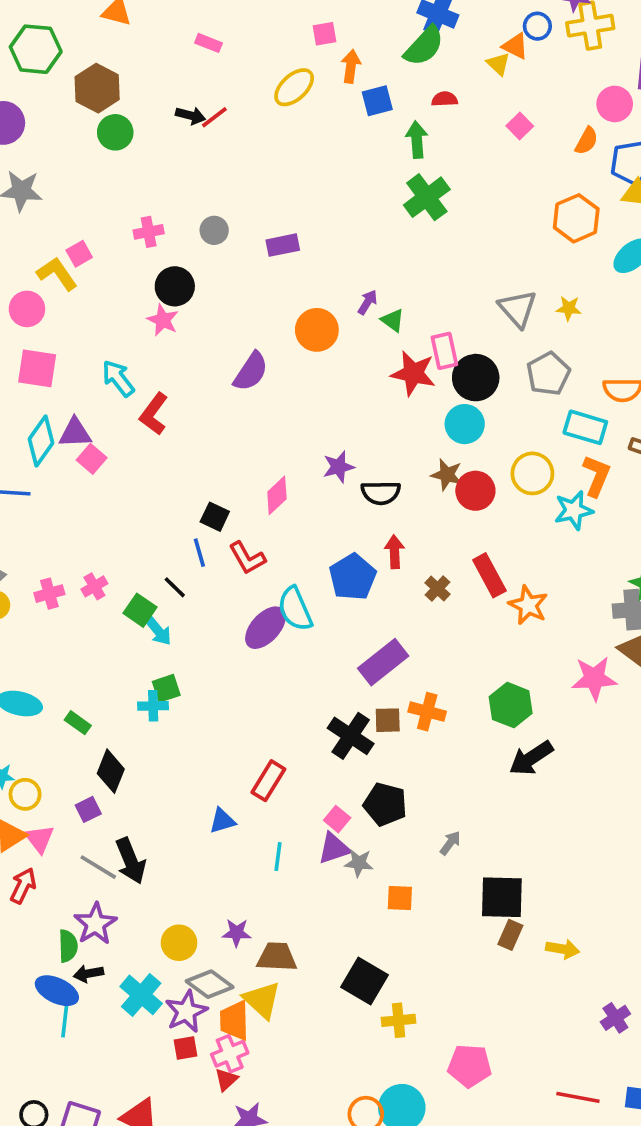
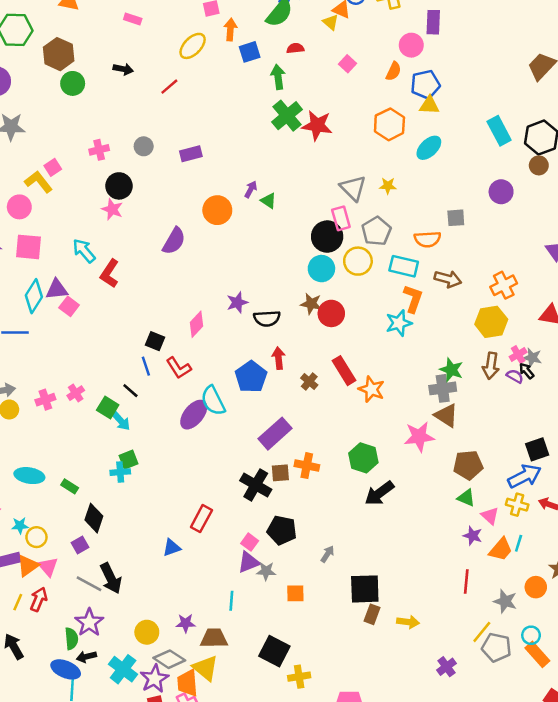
red line: (214, 117) -> (169, 87), moved
pink rectangle: (444, 351) -> (341, 218), moved
red star: (413, 373) -> (317, 125), moved
yellow circle: (532, 473) -> (358, 261), moved
cyan line: (278, 857) -> (231, 601), moved

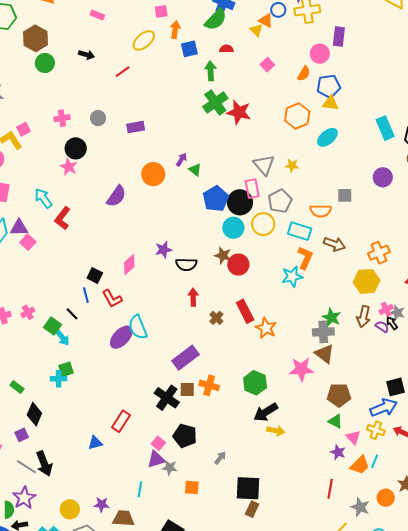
blue pentagon: (251, 377) -> (216, 199), moved
yellow arrow: (408, 622) -> (276, 431), moved

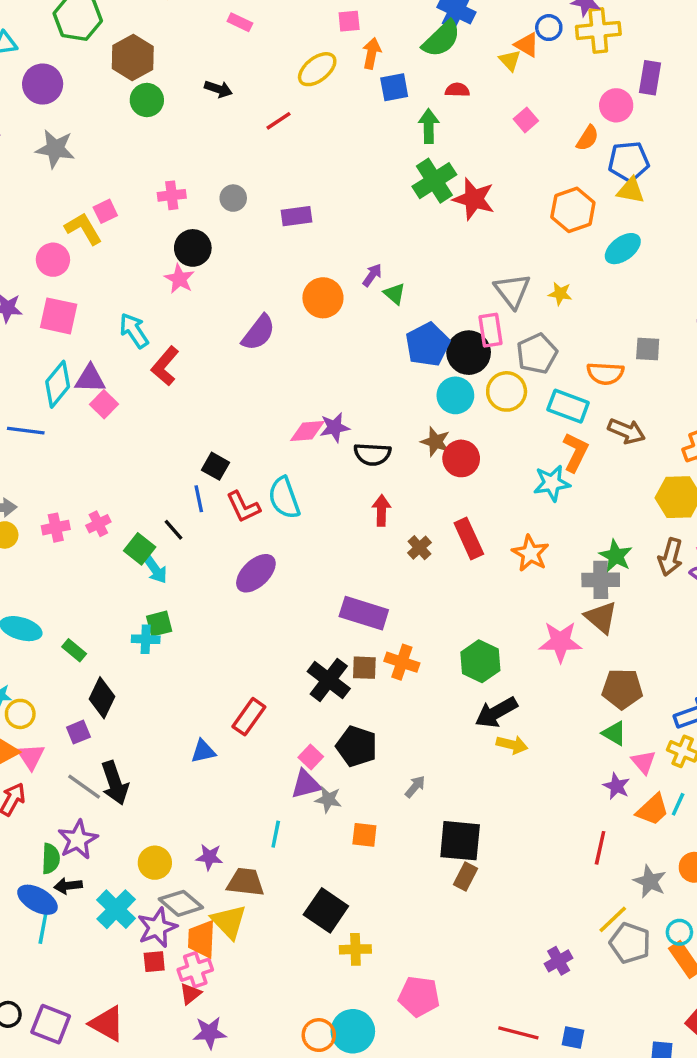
pink diamond: (129, 265) -> (307, 431), moved, turned 35
cyan semicircle: (138, 327) -> (284, 498), moved
orange star: (266, 328) -> (530, 553), moved
purple rectangle: (186, 358) -> (364, 613), turned 52

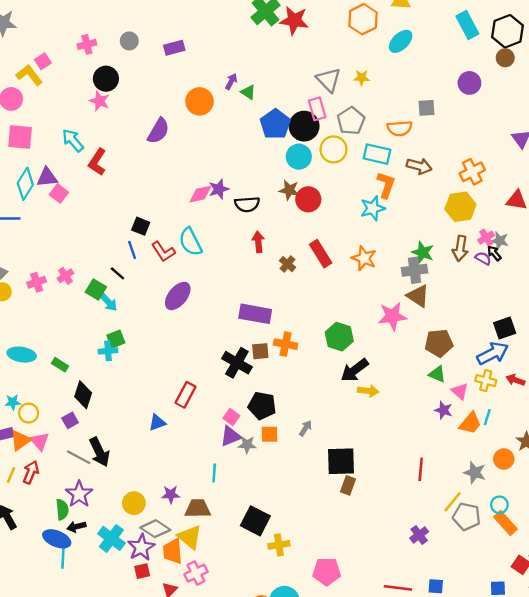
orange square: (364, 835) -> (270, 434), moved
red line: (600, 848) -> (421, 469), moved
pink cross: (195, 970) -> (196, 573), moved

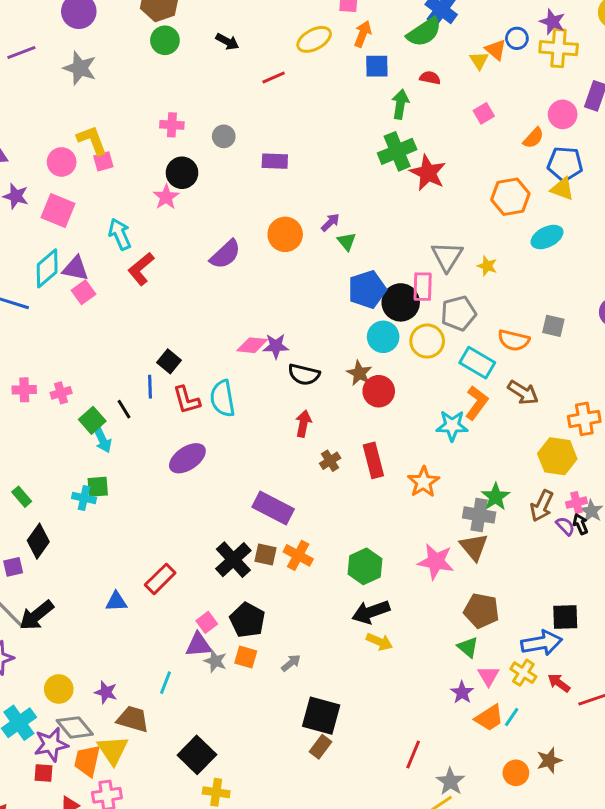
pink square: (43, 61) -> (103, 161), moved
black arrow: (99, 452) -> (37, 615), turned 60
gray star: (475, 473) -> (450, 781), moved

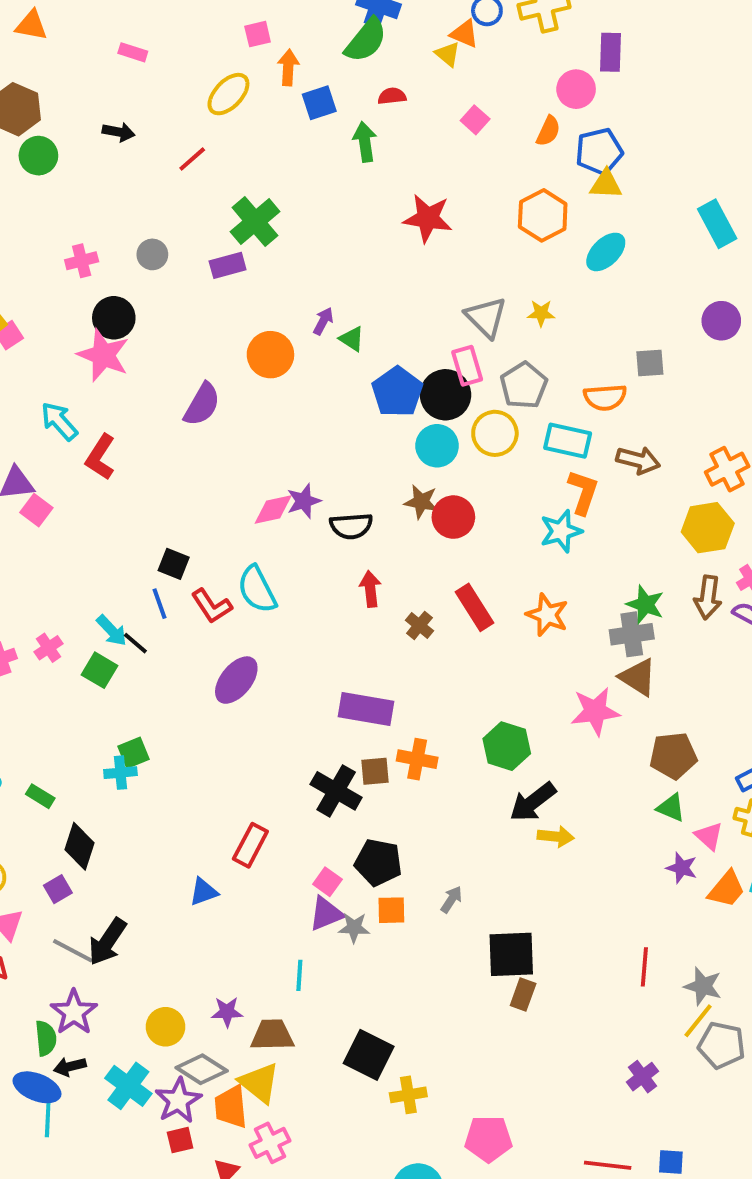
green cross: (397, 151) -> (255, 222), moved
pink star: (166, 197) -> (103, 355), size x1.5
cyan arrow: (102, 440) -> (112, 631), moved

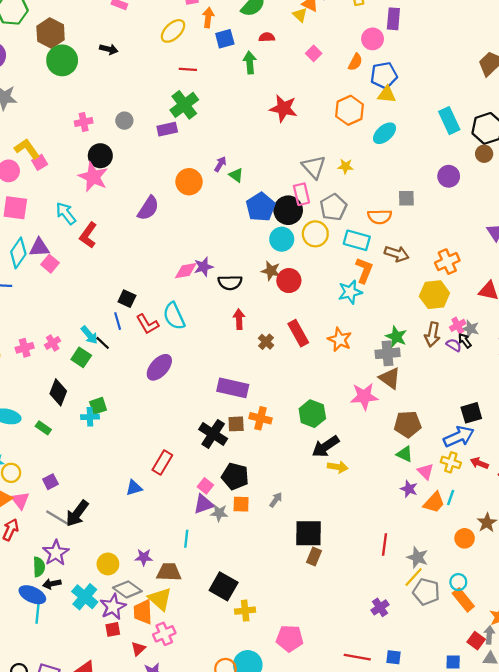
green circle: (38, 156) -> (62, 60), size x1.4
red line: (192, 159) -> (188, 69), moved, turned 42
black diamond: (79, 846) -> (58, 392), moved

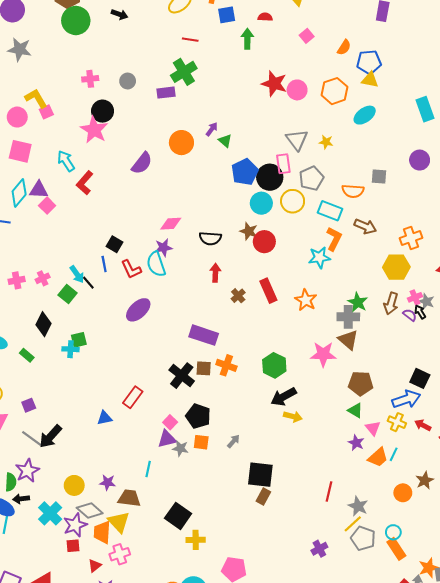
pink circle: (373, 39) -> (297, 90), moved
purple star: (204, 267) -> (163, 248), moved
black square: (471, 413) -> (420, 378), turned 36

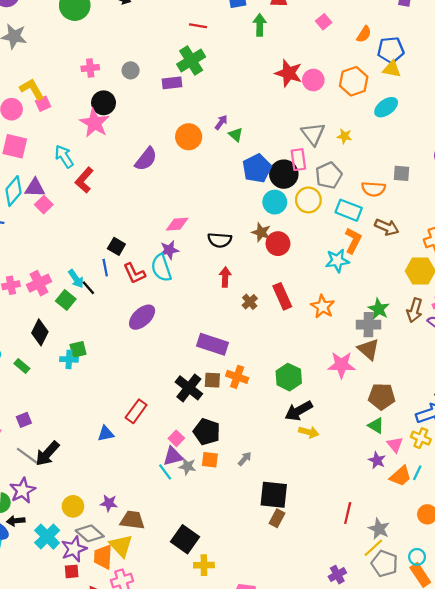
pink cross: (43, 278) -> (39, 283), size x1.5
cyan line: (148, 469) -> (165, 472), moved, turned -49

